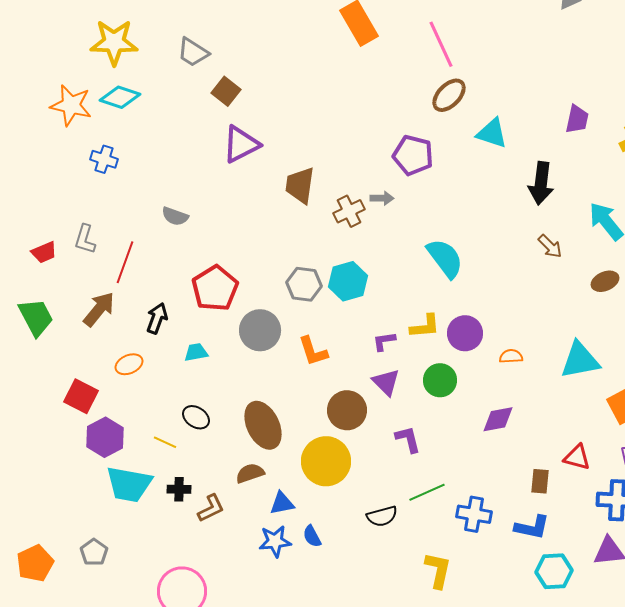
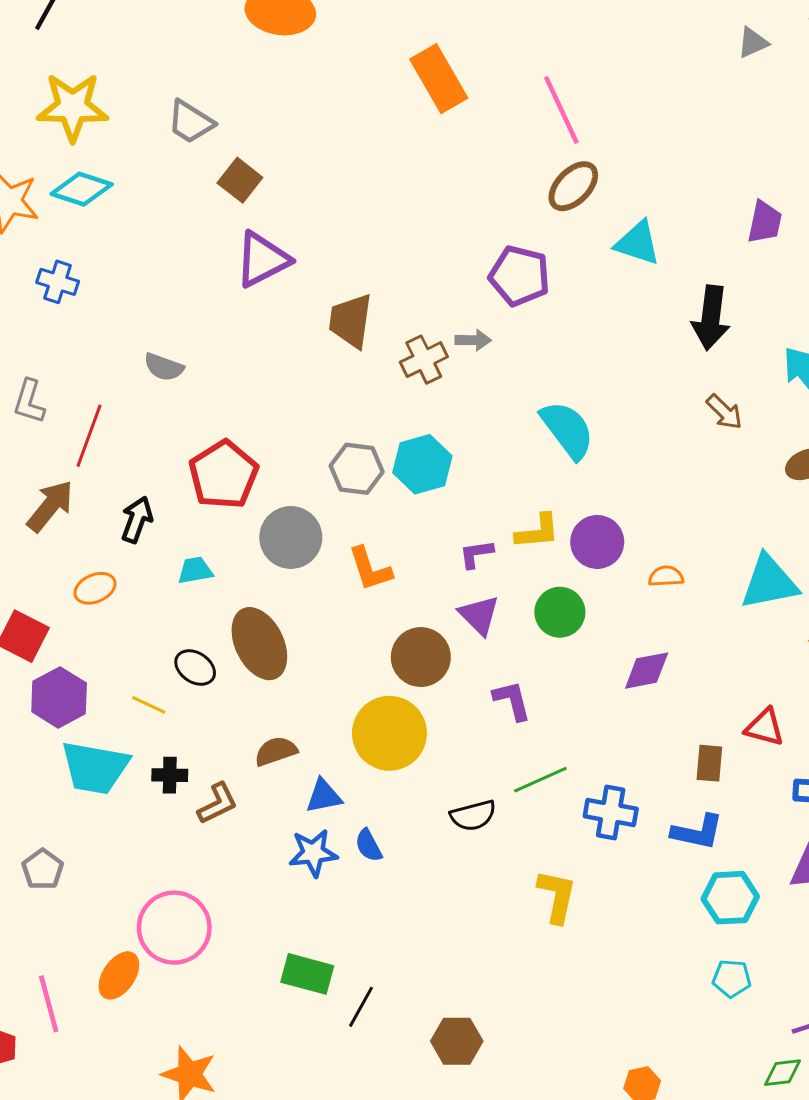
brown ellipse: (263, 425) -> (259, 644), moved

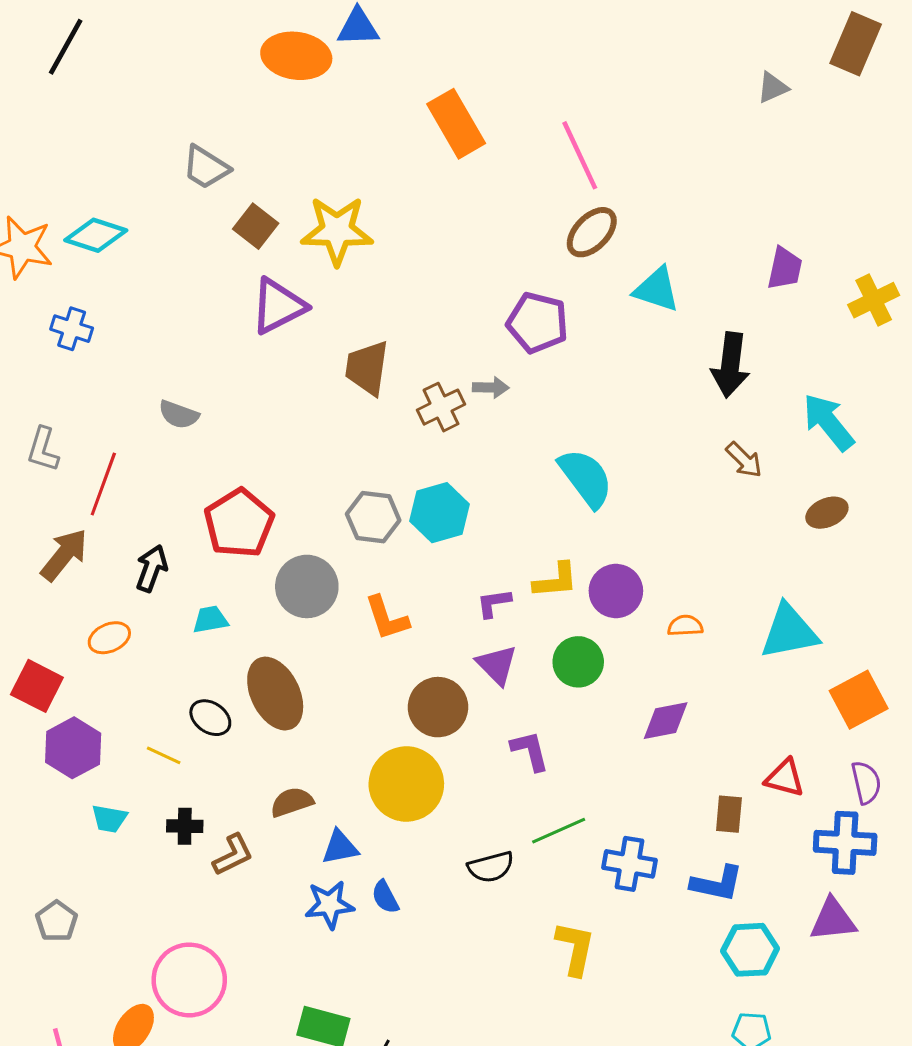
yellow star: (73, 107) -> (337, 231), moved
cyan trapezoid: (95, 768) -> (109, 819), size x0.5

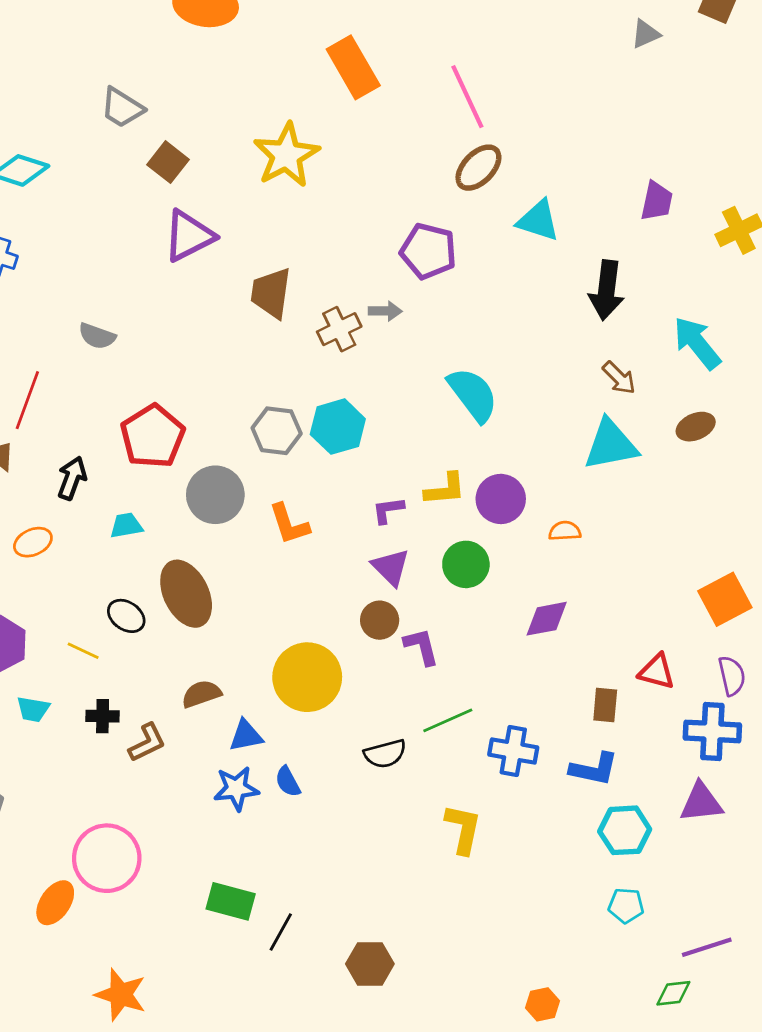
yellow star: (337, 231) -> (286, 155), moved, turned -30
cyan triangle: (789, 632) -> (611, 445), moved
brown circle: (438, 707) -> (380, 620), moved, size x0.7

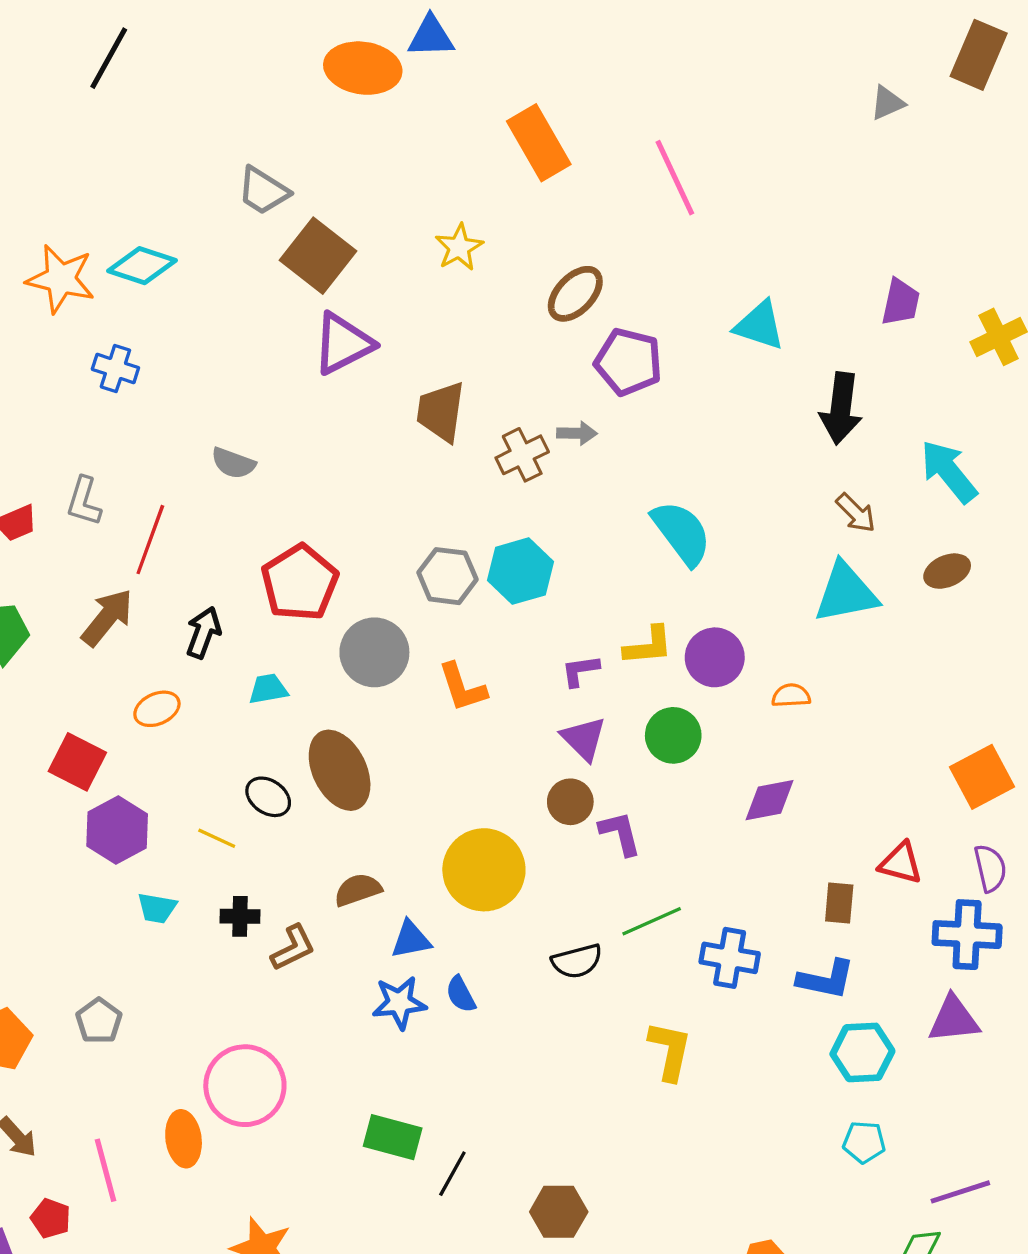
yellow star: (286, 155) -> (459, 247), size x0.6
brown square: (168, 162) -> (318, 256), size x1.5
brown ellipse: (478, 168) -> (575, 294), moved
orange ellipse: (55, 903) -> (184, 1139), turned -42

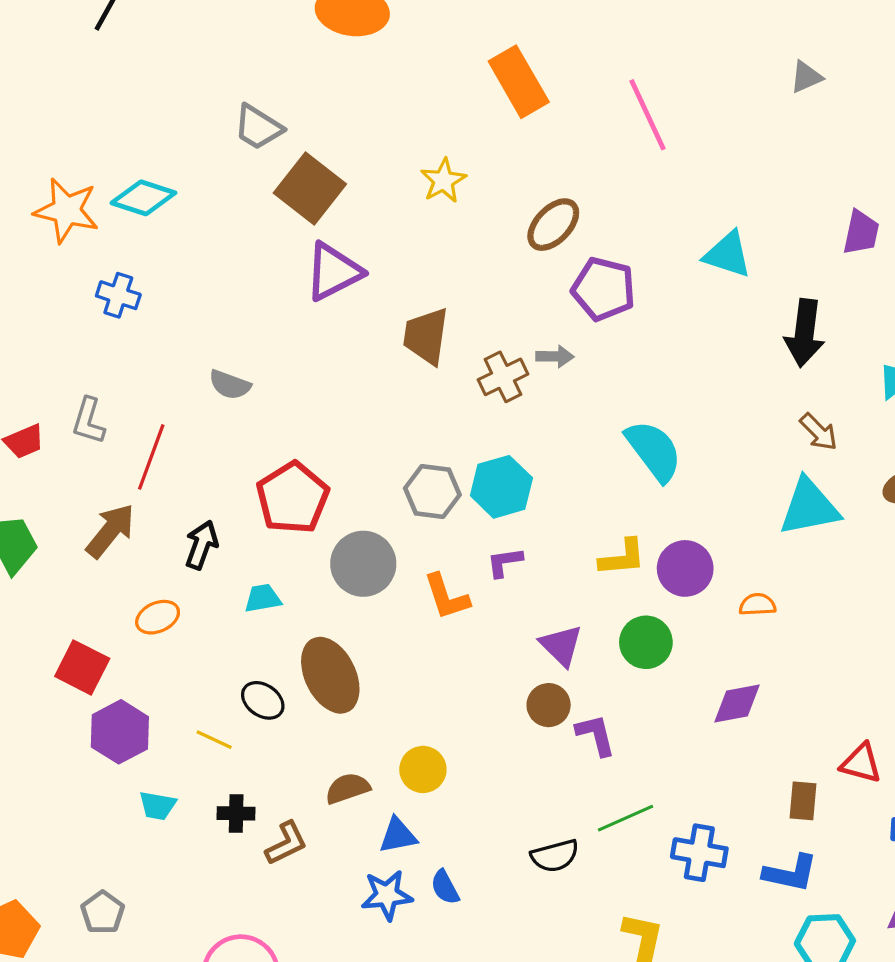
gray triangle: (887, 103) -> (806, 77), moved
purple L-shape: (580, 671) -> (505, 562), moved
yellow circle: (484, 870) -> (423, 769), moved, size x0.6

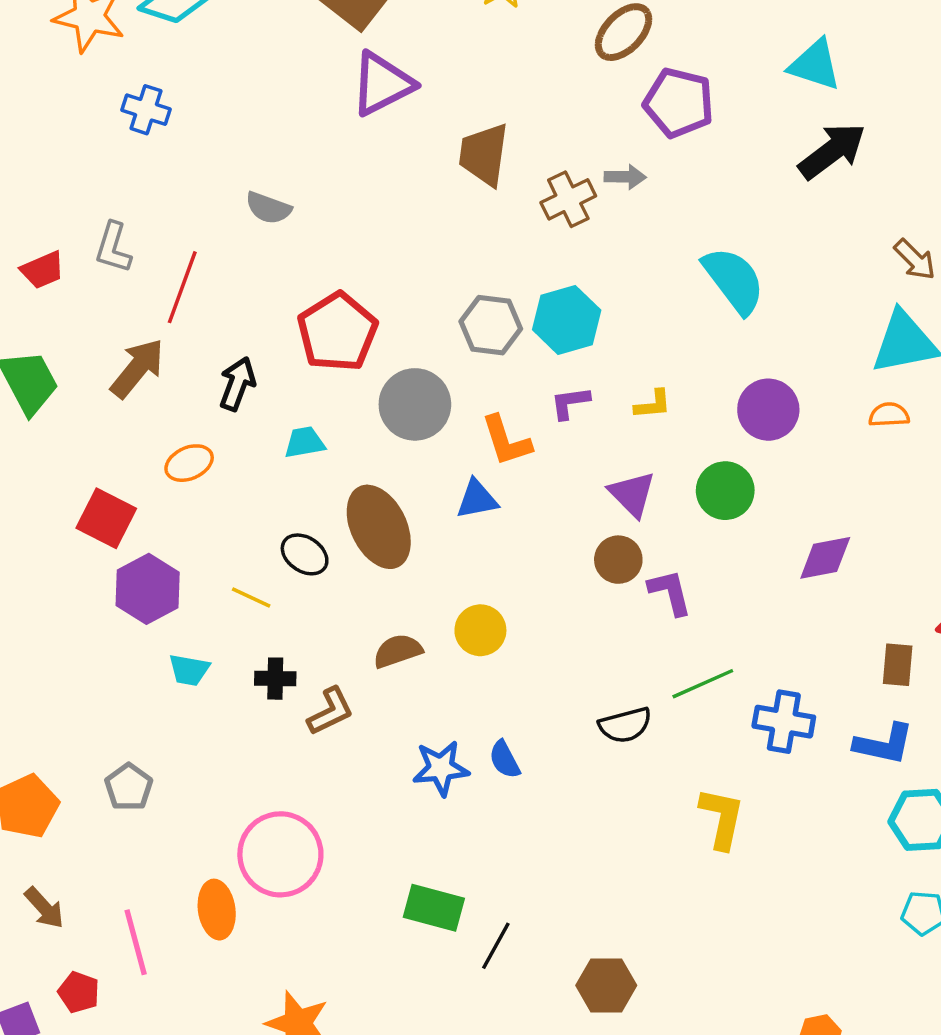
black arrow: (805, 333) -> (832, 151), moved, turned -134
yellow L-shape: (622, 557) -> (653, 404), moved, size x0.7
orange semicircle: (757, 605) -> (889, 415), moved
blue triangle: (398, 835) -> (477, 499), moved

